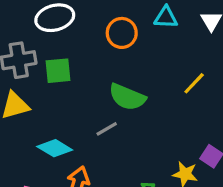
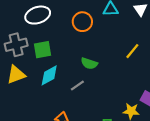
green semicircle: (127, 97) -> (89, 63), size x0.7
cyan diamond: (55, 148) -> (49, 75), moved, turned -55

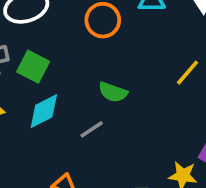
green square: (42, 50) -> (33, 67), turned 36

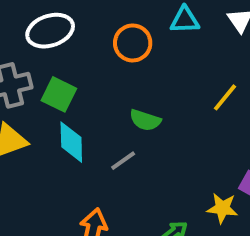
cyan diamond: (44, 111) -> (71, 142), turned -63

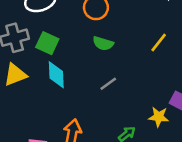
green semicircle: (145, 120) -> (103, 43), moved
gray line: (123, 161) -> (108, 84), moved

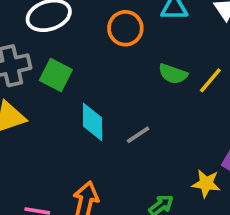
green semicircle: (103, 43) -> (173, 74), moved
cyan diamond: (56, 75) -> (93, 122), moved

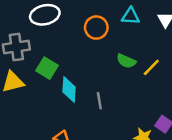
green square: (56, 75) -> (47, 68), moved
gray line: (138, 135) -> (99, 101), turned -70

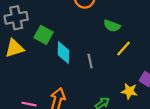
yellow line: (151, 67) -> (124, 49), moved

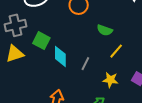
gray line: (90, 61) -> (85, 64), turned 40
yellow star: (129, 91) -> (110, 80), moved

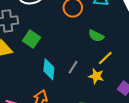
cyan diamond: (60, 56) -> (49, 69), moved
yellow star: (110, 80) -> (96, 76), moved

